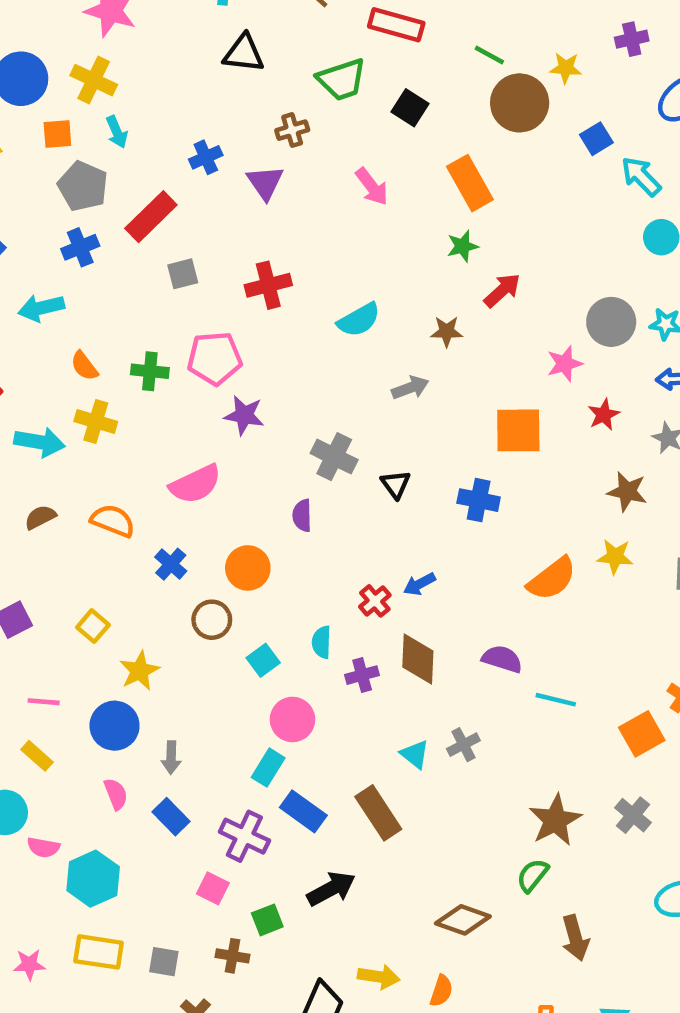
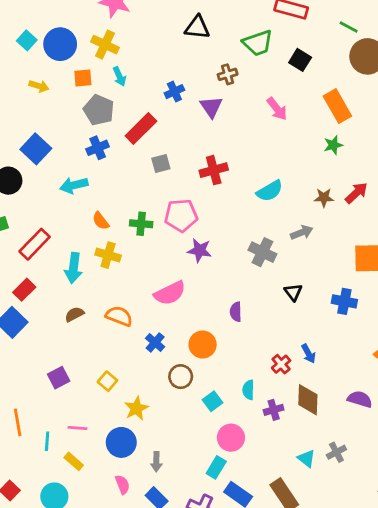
red arrow: (502, 290) -> (356, 193), moved
cyan arrow: (40, 442) -> (74, 268), turned 88
gray cross: (334, 457) -> (262, 252), moved
blue arrow: (419, 584) -> (308, 353), turned -90

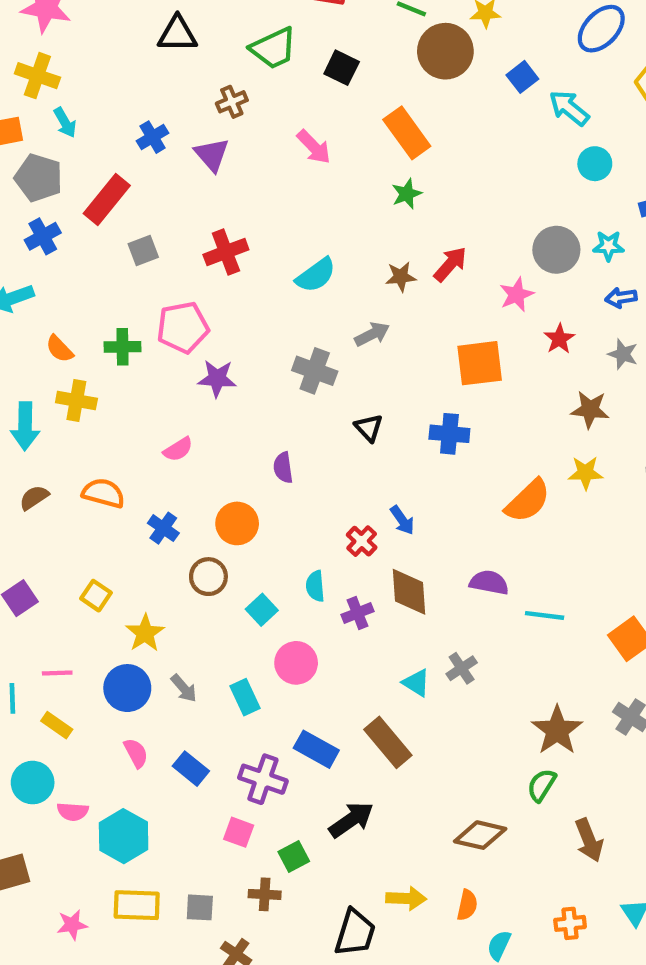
pink semicircle: (170, 293) -> (178, 449), size x0.6
gray arrow: (156, 462) -> (184, 688), moved, turned -36
cyan rectangle: (216, 467) -> (245, 697), moved, turned -50

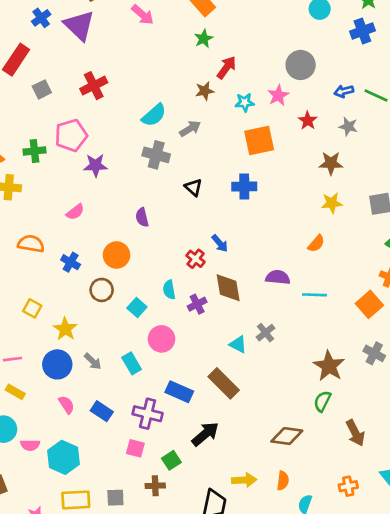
purple triangle: (212, 155) -> (79, 25), size x1.4
cyan star: (608, 246) -> (245, 102), moved
red arrow: (450, 264) -> (226, 67), moved
cyan semicircle: (316, 275) -> (154, 115), moved
orange semicircle: (528, 501) -> (316, 244), moved, size x0.6

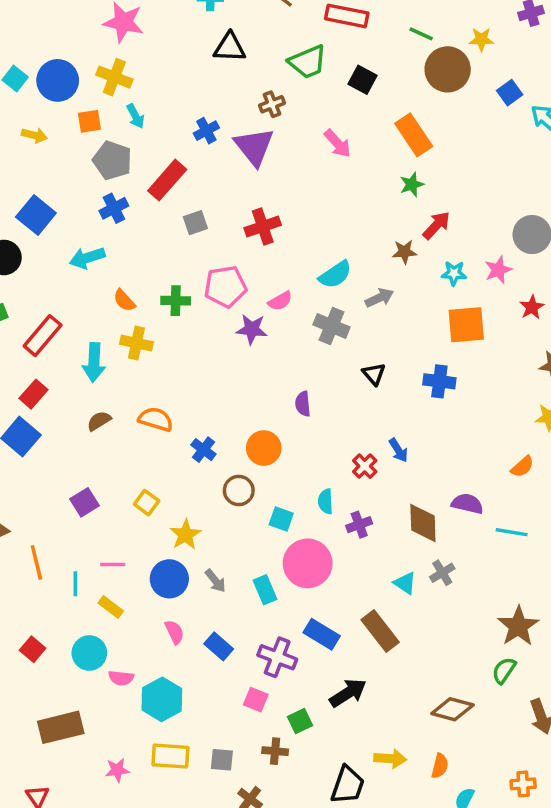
pink semicircle: (75, 212) -> (280, 301), moved
brown diamond: (228, 288) -> (423, 523), moved
cyan square: (137, 308) -> (281, 519), turned -30
pink circle: (162, 339) -> (308, 563), size x1.4

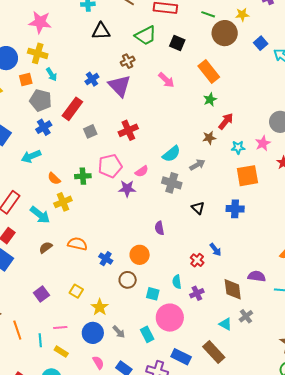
yellow cross: (136, 343) -> (63, 202), turned -30
cyan arrow: (94, 362) -> (40, 215), turned -50

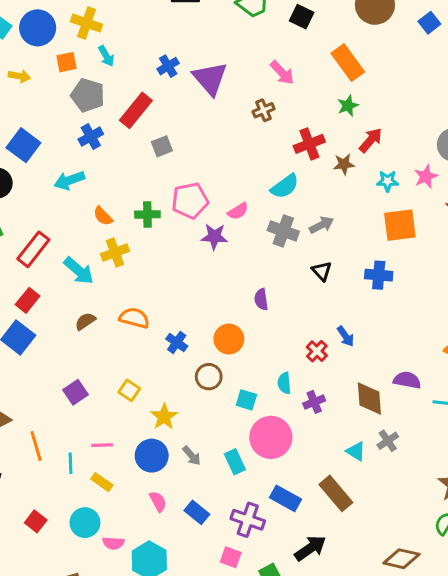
brown cross: (128, 61) -> (264, 110), moved
red cross: (128, 130) -> (309, 144), moved
gray arrow: (197, 165) -> (322, 225), moved

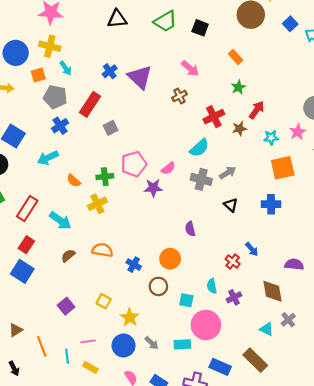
orange rectangle: (348, 63) -> (236, 57), size x0.6
yellow cross: (115, 253) -> (97, 204), moved
purple semicircle: (407, 380) -> (294, 264), moved
cyan rectangle: (235, 462) -> (182, 344), turned -63

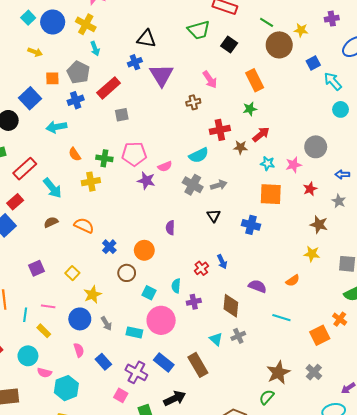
black triangle: (117, 19) -> (146, 39), moved
orange rectangle: (236, 57) -> (255, 80), size x1.5
orange square: (38, 75) -> (52, 78), moved

